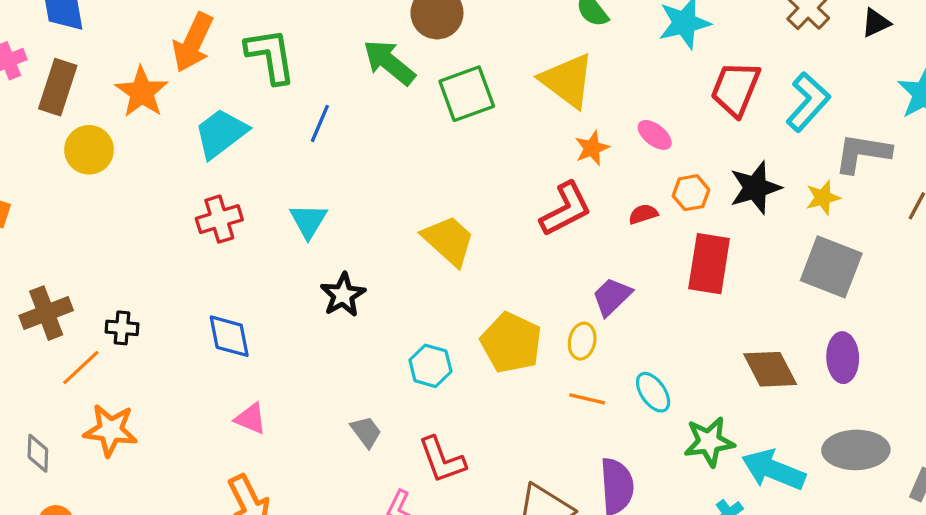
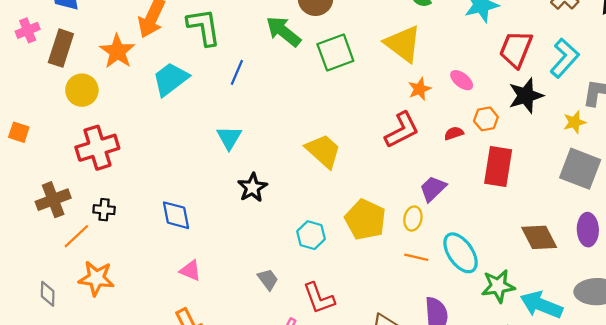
black star: (755, 188) -> (526, 96), moved
red cross: (219, 219) -> (97, 148), moved, size x1.4
cyan ellipse: (653, 392) -> (461, 253), size x1.5

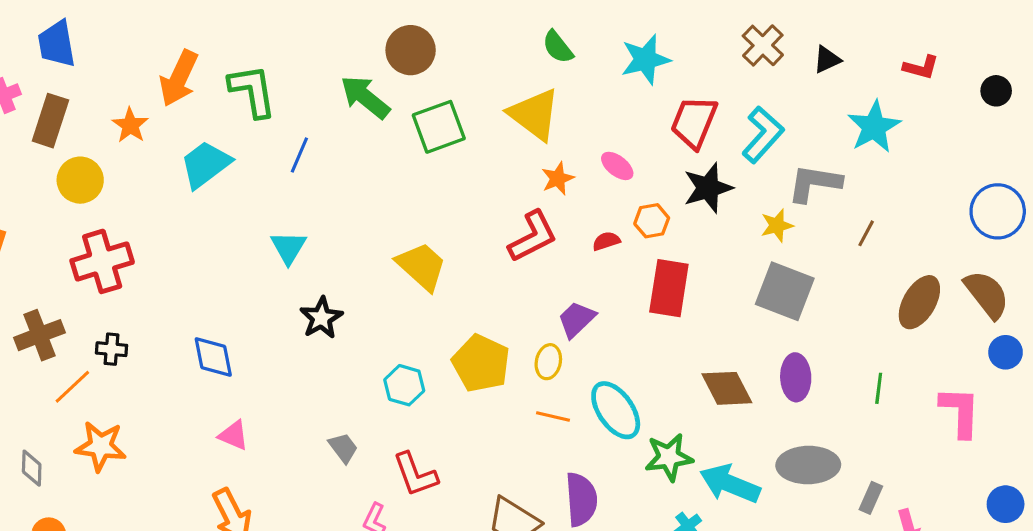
orange star: (117, 51) -> (130, 125), size x0.7

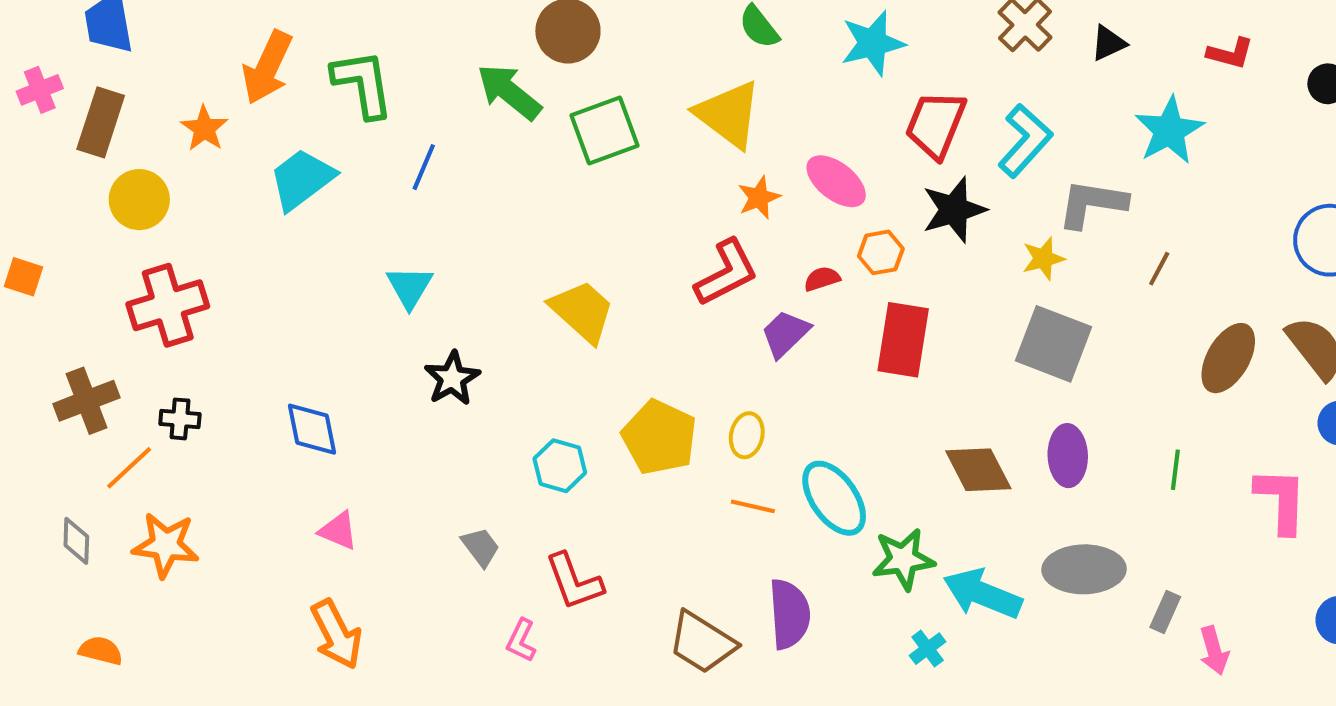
pink ellipse: (617, 166) -> (836, 181), size x1.4
purple trapezoid: (577, 319) -> (785, 334), moved
gray diamond: (32, 468) -> (76, 541), moved

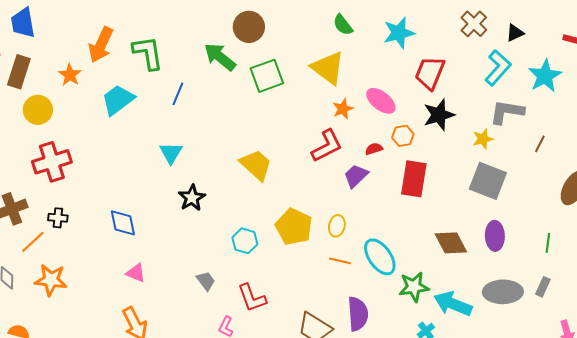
cyan L-shape: (1025, 141) -> (498, 68), moved
gray rectangle: (1165, 612) -> (543, 287), moved

